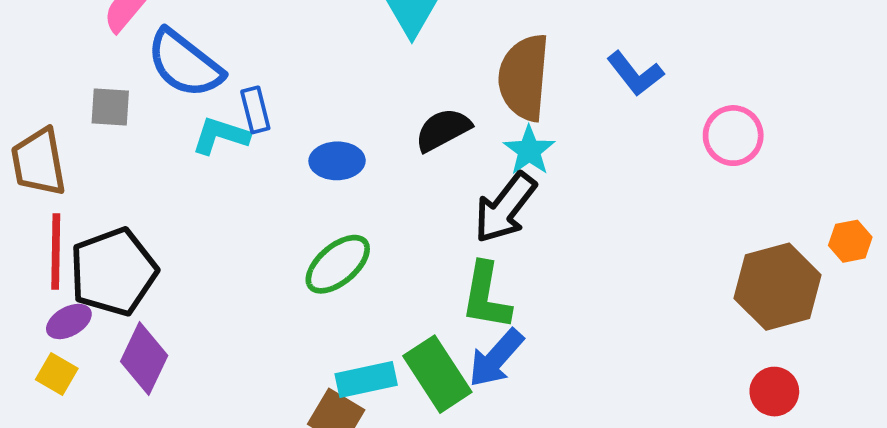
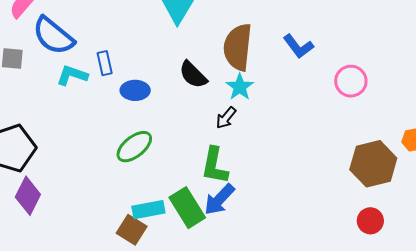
blue rectangle: (255, 110) -> (105, 63), moved
black semicircle: (443, 130) -> (193, 75), turned -108
black arrow: (505, 208) -> (226, 118), size x0.6

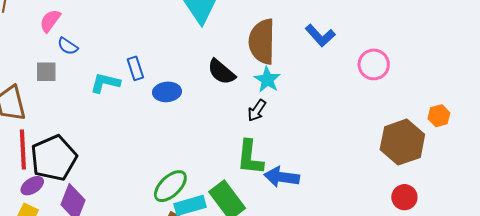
blue semicircle: (53, 36) -> (68, 46), moved, size x0.5
green ellipse: (134, 147) -> (170, 186), moved
blue arrow: (219, 199) -> (282, 177), moved, turned 60

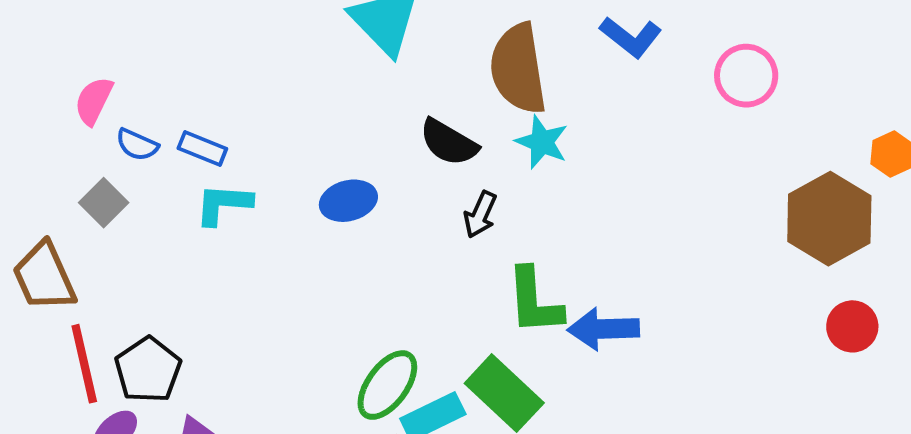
blue rectangle: (135, 68) -> (202, 149), moved, turned -40
gray square: (46, 72) -> (104, 203), turned -35
black arrow: (257, 110) -> (480, 215), moved
black pentagon: (54, 158) -> (148, 370), size x0.7

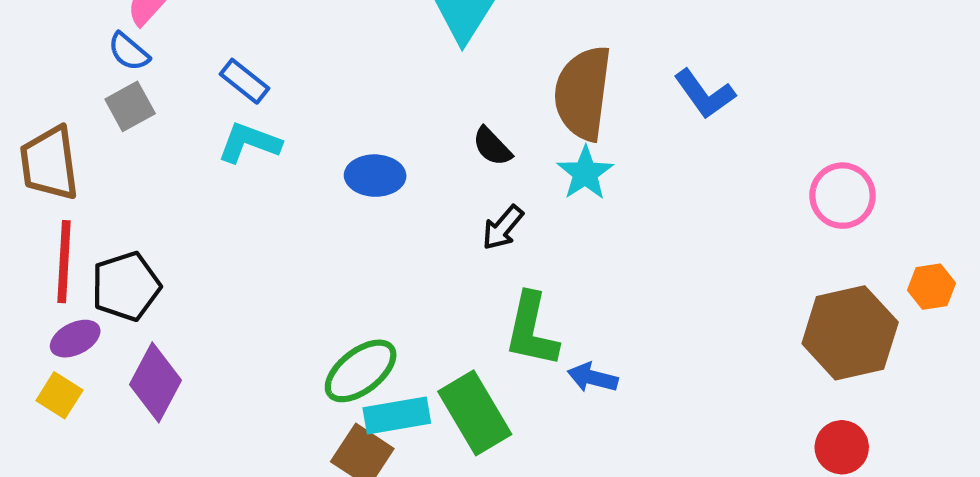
pink circle: (746, 76) -> (843, 196), moved
black semicircle: (449, 142) -> (492, 146), size x0.7
blue semicircle: (137, 145) -> (129, 52), moved
blue arrow: (603, 329) -> (593, 378), size x0.7

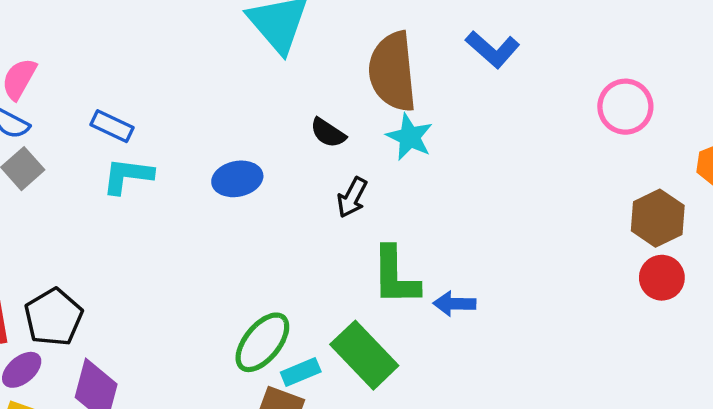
brown hexagon: (850, 333) -> (658, 218), size x0.7
cyan rectangle: (397, 415) -> (301, 372), size x0.7
red circle: (842, 447) -> (662, 278), moved

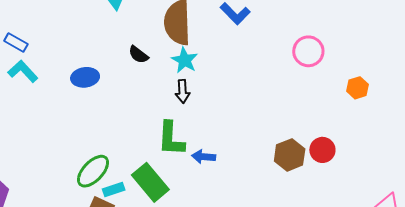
cyan L-shape: (128, 176) -> (23, 71), turned 36
black arrow: (352, 197) -> (183, 91), moved, turned -35
brown hexagon: (658, 218) -> (290, 155), moved

